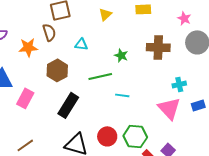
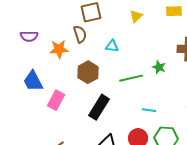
green star: (121, 55) -> (159, 67), moved
cyan line: (122, 95) -> (149, 110), moved

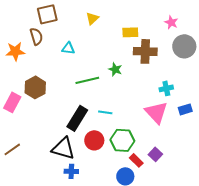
yellow rectangle: (174, 11) -> (130, 32), moved
brown hexagon: (88, 72) -> (35, 87), moved
black rectangle: (99, 107) -> (77, 118), moved

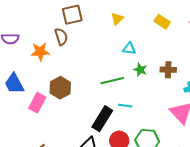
yellow rectangle: (130, 32) -> (162, 22), moved, turned 35
cyan triangle: (68, 48) -> (129, 49), moved
brown cross: (145, 51) -> (168, 70), moved, size x0.7
cyan line: (105, 112) -> (125, 106), moved

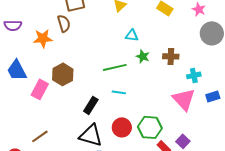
cyan line: (125, 106) -> (119, 92), moved
black rectangle: (102, 119) -> (91, 105), moved, size x0.7

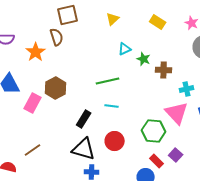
cyan triangle: (132, 35) -> (125, 49), turned -32
orange star: (43, 38) -> (36, 52), turned -30
green star: (143, 56) -> (144, 59), moved
green hexagon: (150, 127) -> (154, 131), moved

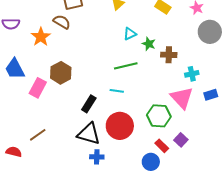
brown semicircle: (57, 37) -> (62, 22), turned -42
green line: (108, 81) -> (126, 66), moved
red circle: (115, 141) -> (120, 126), size x1.4

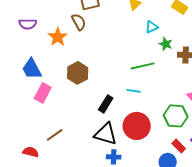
brown semicircle: (62, 22) -> (79, 22), turned 30
cyan triangle: (130, 34) -> (152, 27), moved
pink rectangle: (38, 88) -> (43, 93), moved

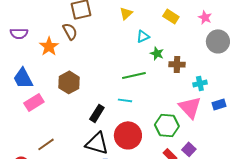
pink rectangle: (43, 93) -> (34, 102), turned 30

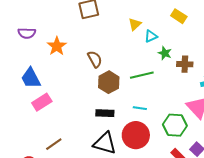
yellow triangle: (126, 13) -> (135, 24), moved
brown semicircle: (70, 31) -> (95, 59), moved
brown hexagon: (69, 82) -> (109, 82), moved
cyan line: (125, 100) -> (140, 108), moved
black rectangle: (97, 113) -> (105, 113), turned 60

